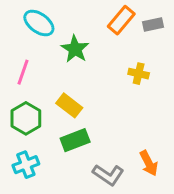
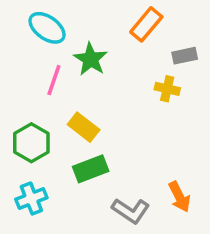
gray rectangle: (153, 24) -> (185, 56), moved
pink line: (23, 72) -> (54, 80), moved

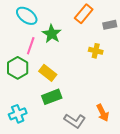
gray rectangle: (185, 56) -> (110, 25), moved
green hexagon: (31, 143) -> (18, 68), moved

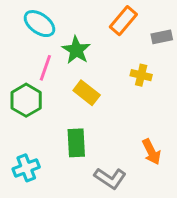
yellow rectangle: (48, 73) -> (87, 93), moved
green rectangle: (52, 97) -> (76, 143), turned -72
orange arrow: (103, 113) -> (151, 152), moved

